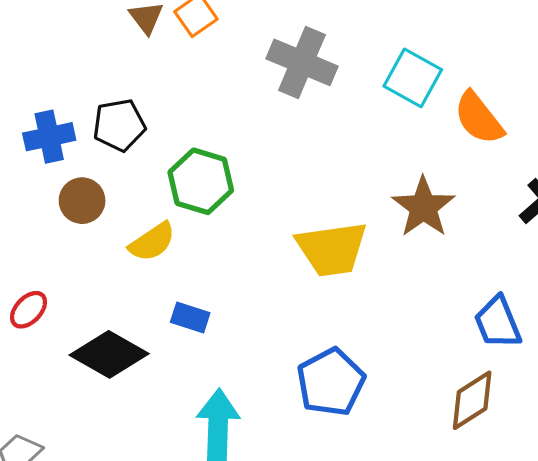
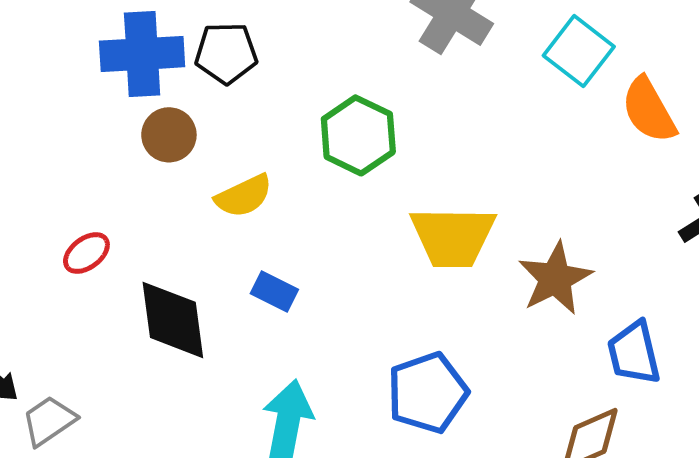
blue cross: (49, 137) -> (142, 54), size x1.4
green hexagon: (201, 181) -> (358, 135), moved
brown star: (423, 207) -> (555, 278), moved
black diamond: (109, 354) -> (173, 320), turned 44

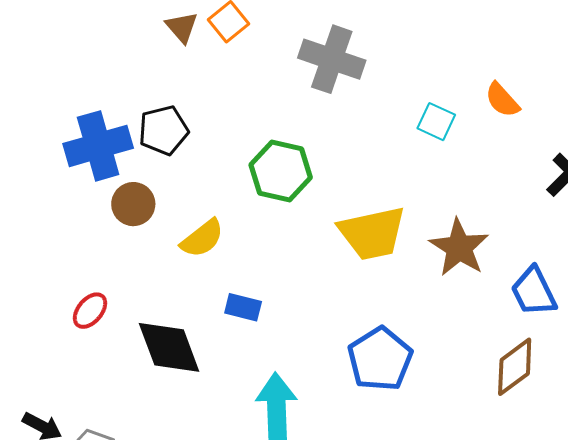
cyan square: (579, 51) -> (436, 122), moved, size x0.7
orange semicircle: (649, 110) -> (502, 100), size x0.7

